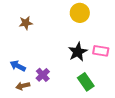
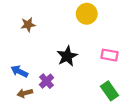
black star: (78, 52) -> (67, 56), moved
green rectangle: (86, 82) -> (110, 91), moved

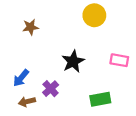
blue arrow: (19, 71) -> (21, 78), turned -77
green rectangle: (110, 91) -> (100, 99), moved, turned -66

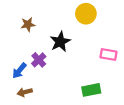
black star: (73, 61) -> (60, 42), moved
purple cross: (51, 89) -> (39, 60), moved

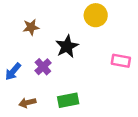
blue arrow: (19, 71) -> (13, 72), moved
green rectangle: (91, 90) -> (68, 100), moved

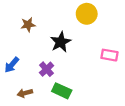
purple cross: (43, 67) -> (47, 69), moved
green rectangle: (68, 100) -> (62, 91), turned 36

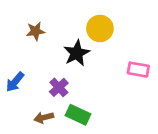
yellow circle: (87, 14) -> (100, 28), moved
brown arrow: (25, 93) -> (44, 118), moved

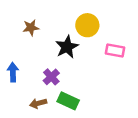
pink rectangle: (138, 70) -> (115, 50), moved
blue arrow: (15, 82) -> (13, 72), turned 138

